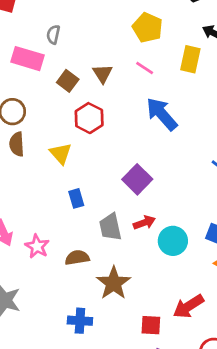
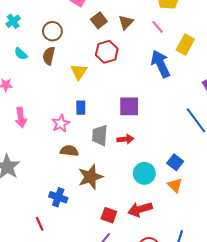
yellow rectangle: (190, 59) -> (185, 45), moved
purple square: (137, 179) -> (129, 106), turned 30
cyan circle: (173, 241) -> (144, 173), moved
pink star: (37, 246) -> (61, 123), moved

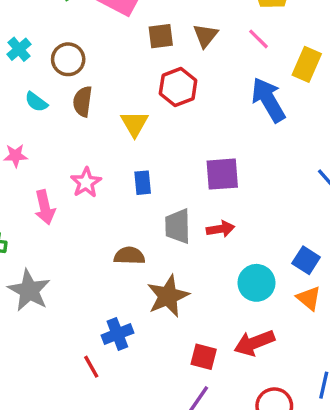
brown square: (99, 20) -> (161, 36), turned 35
brown circle: (52, 31) -> (68, 59), moved
pink star: (61, 123) -> (86, 182), moved
blue cross: (58, 197) -> (117, 334), turned -36
red line: (40, 224) -> (91, 367), moved

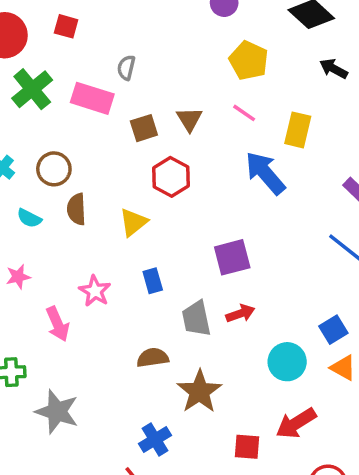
yellow triangle: (134, 124) -> (133, 222), turned 32
blue square: (306, 260) -> (333, 330), turned 36

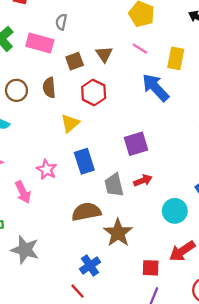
brown semicircle: (76, 209) -> (49, 88), moved
blue rectangle: (153, 281) -> (84, 161), size x1.5
brown semicircle: (153, 358) -> (86, 212), size x1.4

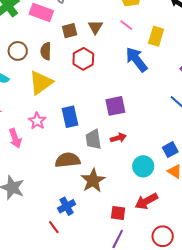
yellow triangle: (70, 123) -> (41, 83), moved, size x1.5

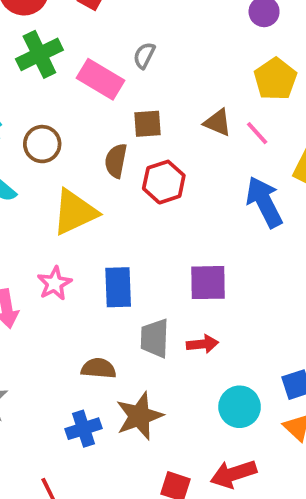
brown triangle: (95, 27) -> (218, 123), moved, turned -49
brown semicircle: (46, 51) -> (116, 161), moved
brown semicircle: (68, 160) -> (99, 368), size x0.7
blue cross: (67, 206) -> (83, 429), moved

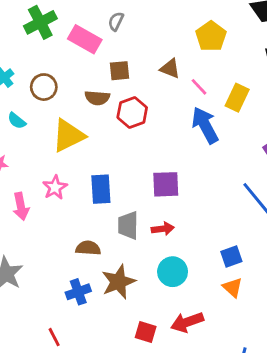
pink line: (257, 133) -> (199, 87), moved
brown semicircle: (116, 161) -> (97, 98), turned -95
cyan circle: (240, 407) -> (173, 272), moved

